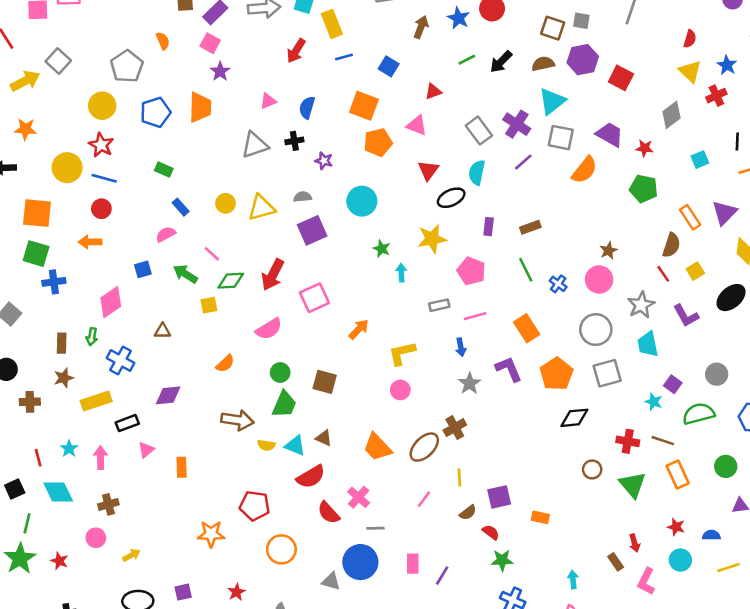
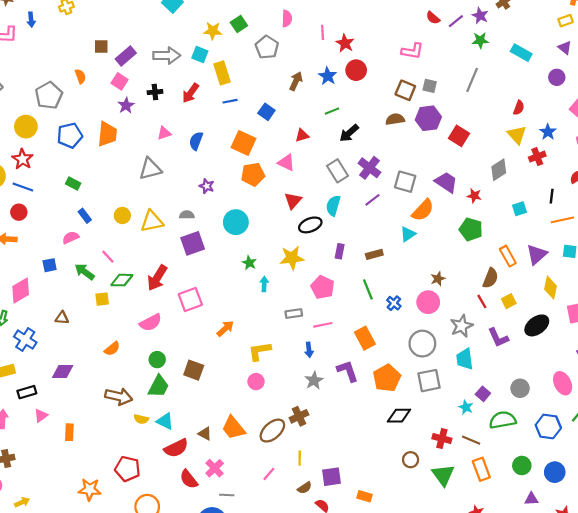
black arrow: (501, 62) -> (349, 133), moved
cyan triangle: (552, 101) -> (408, 234), moved, size x0.7
black cross: (294, 141) -> (155, 92), moved
brown triangle: (324, 438) -> (205, 434), moved

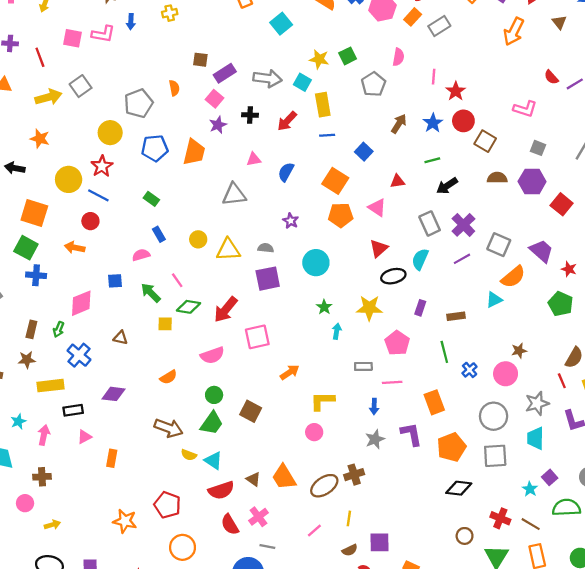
brown square: (405, 90) -> (485, 141), moved

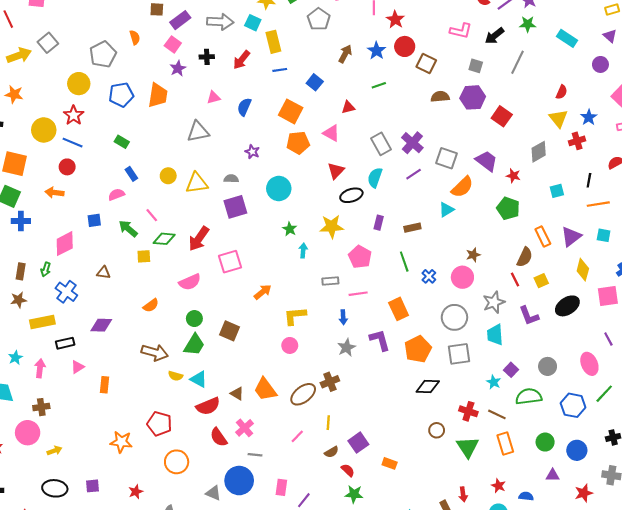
black arrow: (447, 186) -> (495, 36), moved
pink circle: (25, 503) -> (28, 433), size x1.5
purple square: (379, 542) -> (358, 443), turned -30

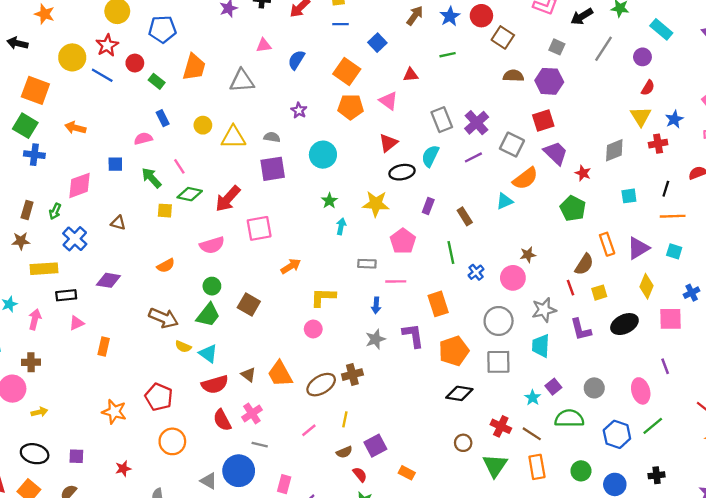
purple circle: (600, 64) -> (642, 57), moved
orange trapezoid: (158, 95) -> (194, 67), moved
red square: (502, 116) -> (543, 121), moved, turned 30
red circle: (67, 167) -> (135, 63), moved
brown rectangle: (412, 228) -> (465, 216), turned 63

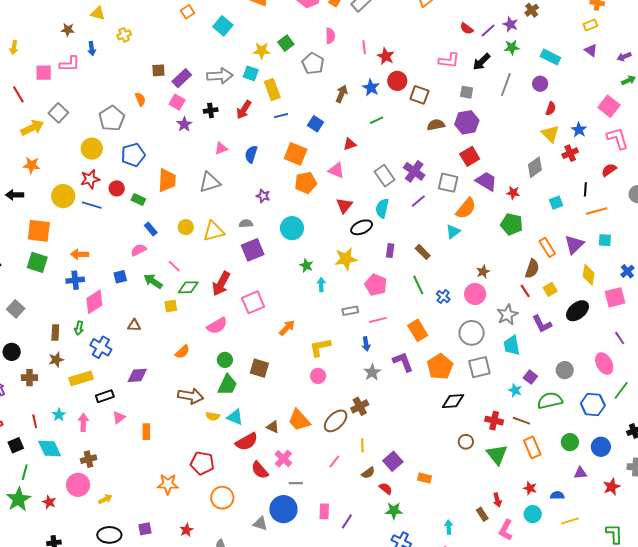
red star: (107, 45) -> (90, 179), turned 30
blue cross: (34, 155) -> (75, 280), moved

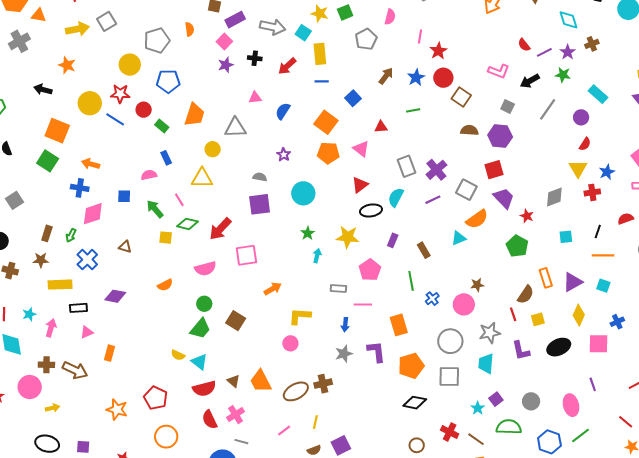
yellow circle: (186, 227) -> (213, 149), moved
yellow triangle: (214, 231) -> (202, 178), moved
brown arrow: (191, 396) -> (75, 370), moved

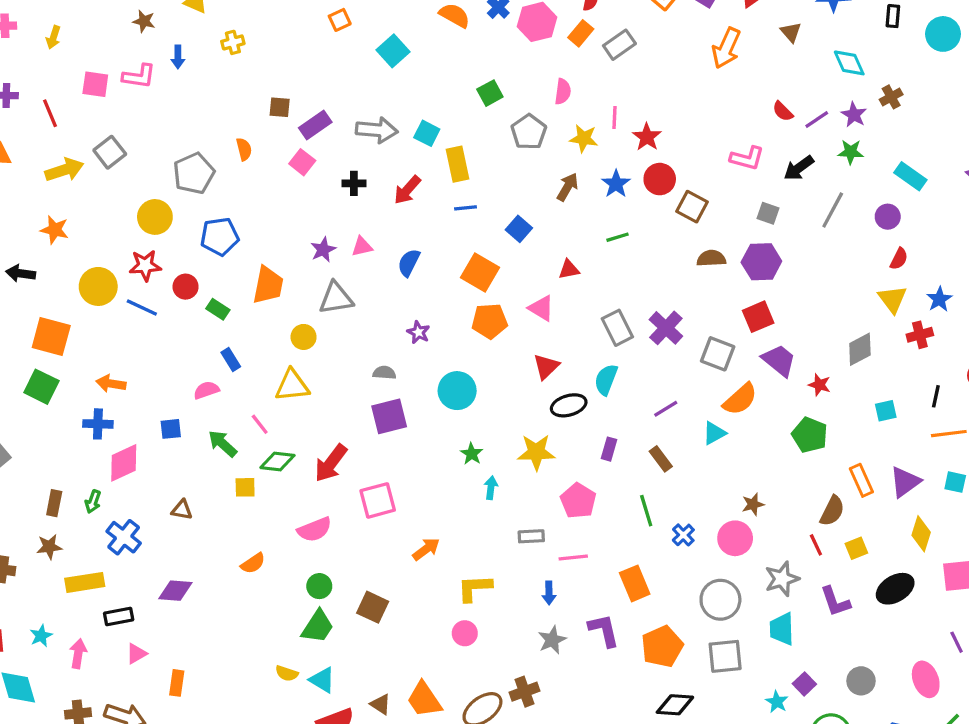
yellow star: (320, 13) -> (584, 138), moved
purple star: (226, 65) -> (323, 250), moved
purple line: (433, 200) -> (666, 409), moved

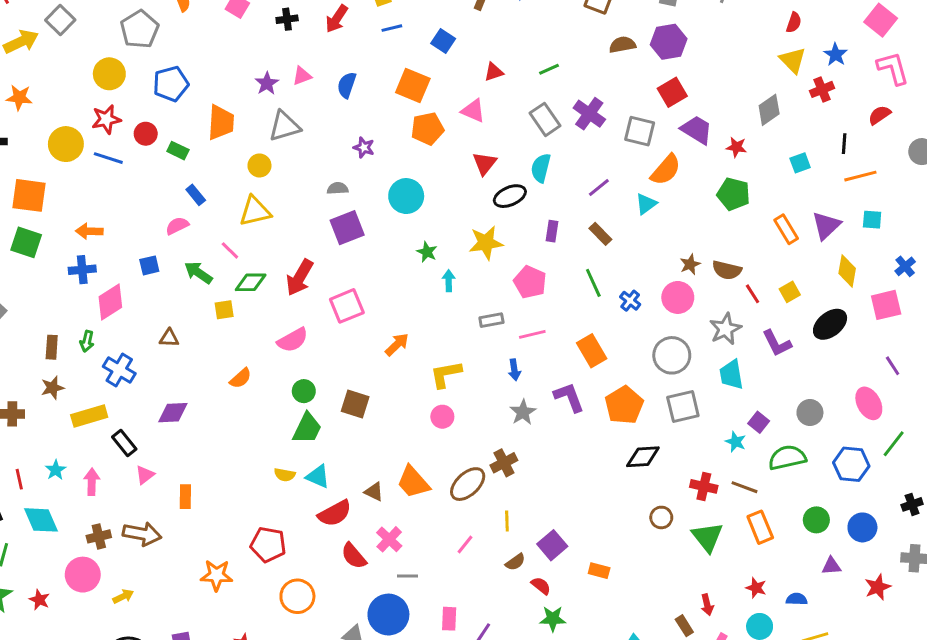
green line: (618, 237) -> (549, 69), moved
brown semicircle: (832, 511) -> (727, 270), moved, turned 84
black rectangle: (119, 616) -> (124, 443), turned 70

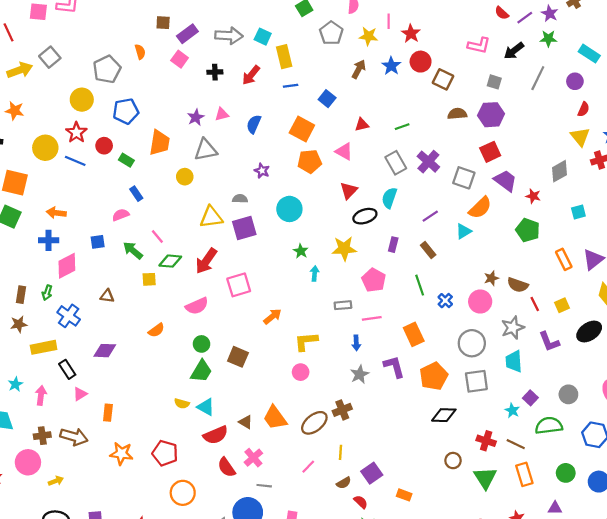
red star: (106, 119) -> (76, 132), turned -30
yellow triangle: (255, 211) -> (211, 217), moved
purple triangle: (831, 566) -> (555, 508), moved
orange star: (217, 575) -> (121, 454), moved

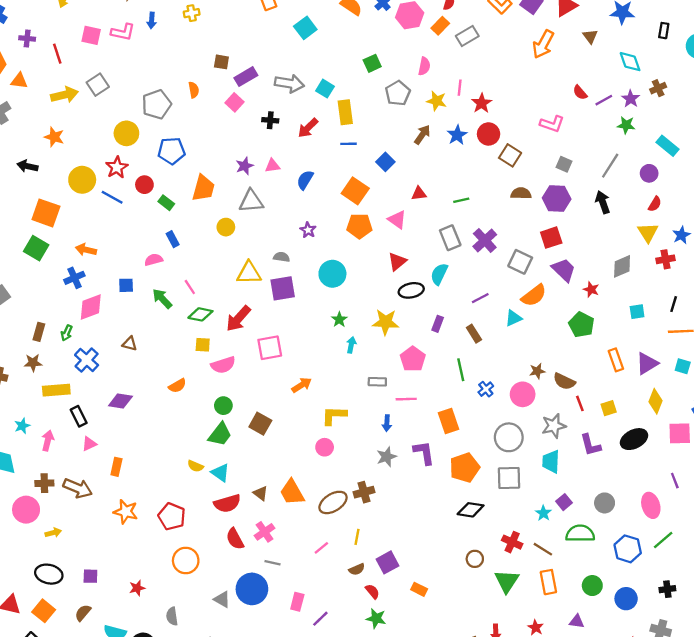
black arrow: (514, 51) -> (603, 202), moved, turned 102
blue cross: (49, 240) -> (74, 278), turned -30
yellow square: (149, 279) -> (203, 345), moved

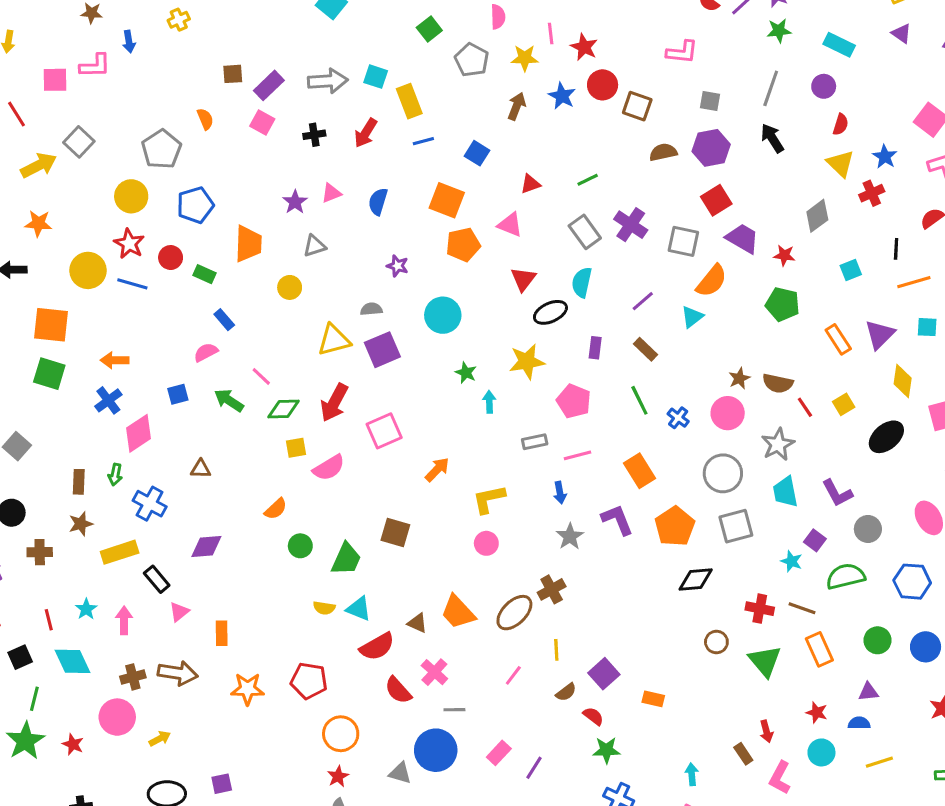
gray triangle: (251, 201) -> (314, 246), size x0.7
green circle: (223, 406) -> (300, 546), moved
purple L-shape: (591, 445) -> (837, 493), moved
red star: (137, 588) -> (338, 776), moved
pink rectangle: (297, 602) -> (499, 753), turned 42

